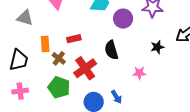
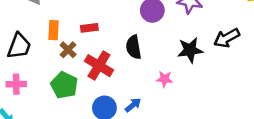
black star: (157, 47) -> (190, 50), size x1.5
red cross: (85, 68) -> (99, 66), turned -30
blue arrow: (116, 97) -> (133, 105), turned -104

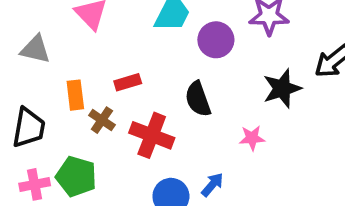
green pentagon: (64, 85) -> (76, 176), moved

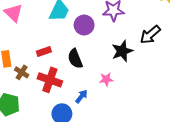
red rectangle: (128, 82) -> (44, 52), moved
blue arrow: (212, 185) -> (81, 96), moved

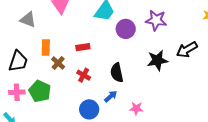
black semicircle: (75, 59) -> (117, 73), moved
pink star: (106, 79) -> (136, 108), moved
red cross: (50, 80) -> (84, 75), size x0.6

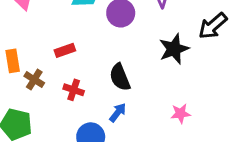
pink star: (136, 108) -> (180, 114), moved

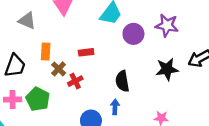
red cross: (74, 90) -> (75, 81), moved, turned 32
blue arrow: (118, 113) -> (115, 107), turned -48

